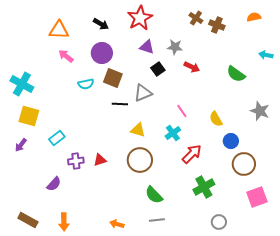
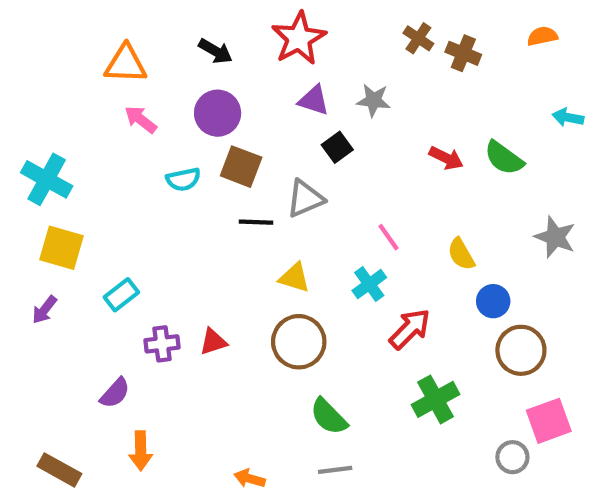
red arrow: (192, 67) -> (446, 158), moved
orange arrow: (64, 222) -> (141, 451), moved
gray circle: (219, 222) -> (512, 457), moved

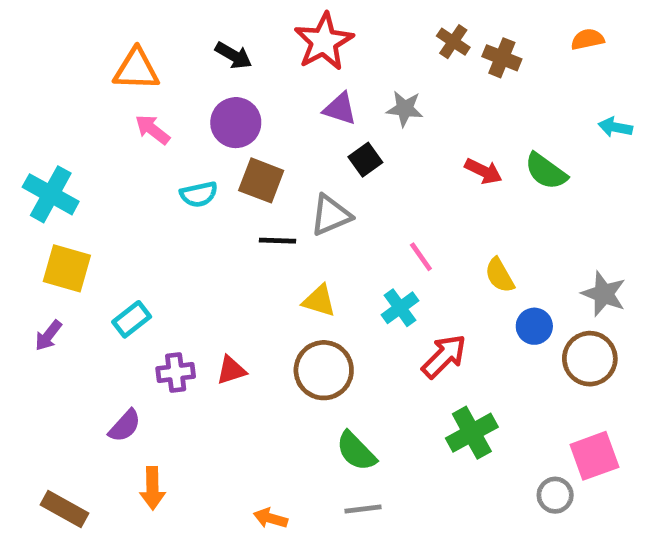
gray star: (555, 237) -> (604, 294), moved
brown circle: (521, 350) -> (590, 359), moved

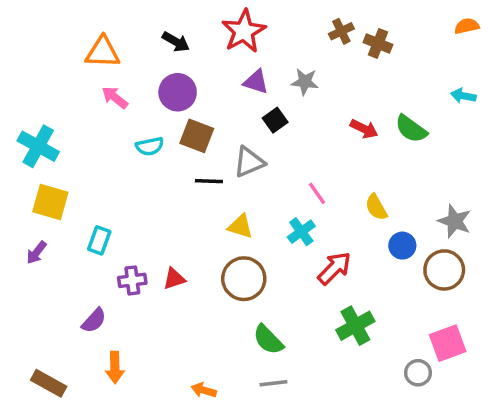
orange semicircle: (588, 39) -> (467, 26), moved
brown cross: (453, 42) -> (341, 31), turned 30
cyan rectangle: (132, 319) -> (99, 240), turned -32

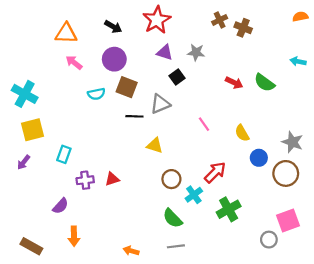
yellow square: (50, 202) -> (32, 130), turned -30
cyan cross: (301, 232) -> (194, 195), moved
brown circle: (244, 279) -> (171, 179), moved, size x0.7

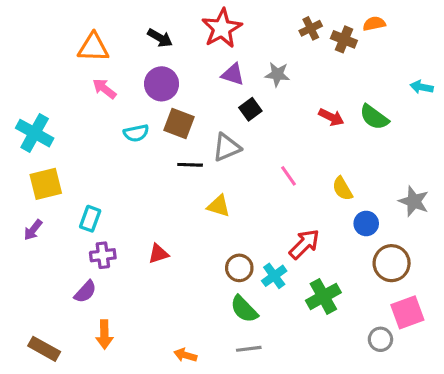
orange semicircle: (300, 17) -> (374, 24), moved
brown circle: (286, 173) -> (392, 263), moved
brown circle: (171, 179) -> (239, 268), moved
purple cross: (85, 180) -> (103, 255), moved

